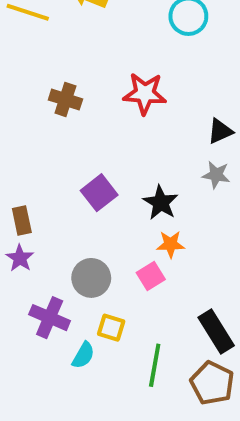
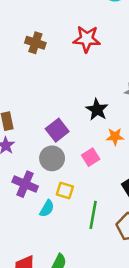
purple square: (99, 193) -> (57, 130), moved
orange star: (171, 244) -> (115, 137), moved

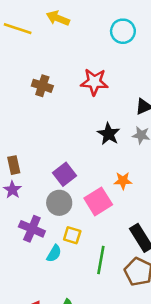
black star: (97, 110) -> (109, 134), moved
pink square: (91, 157) -> (98, 201), size x1.5

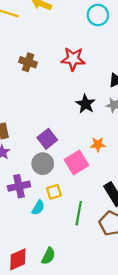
purple cross: (32, 229) -> (19, 186), turned -35
yellow square: (72, 235) -> (54, 192), turned -35

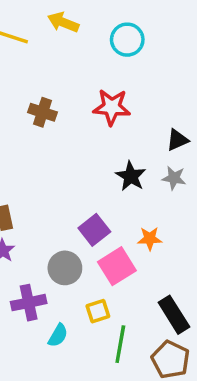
cyan circle: (98, 15) -> (127, 40), moved
purple square: (47, 139) -> (94, 230), moved
yellow square: (54, 192) -> (98, 311), moved

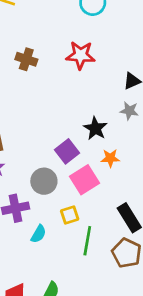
black star: (131, 176) -> (95, 128), moved

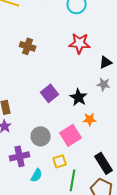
red star: (81, 55) -> (80, 43), moved
purple square: (67, 151) -> (50, 93), moved

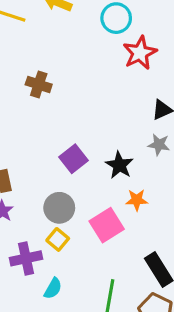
red star: (80, 43) -> (140, 53), moved, turned -30
gray circle: (41, 136) -> (59, 208), moved
yellow square: (60, 161) -> (58, 239), moved, turned -32

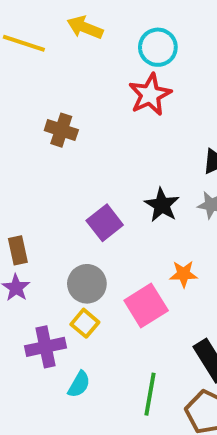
red star: (140, 53) -> (150, 95), moved
black star: (119, 165) -> (162, 205), moved

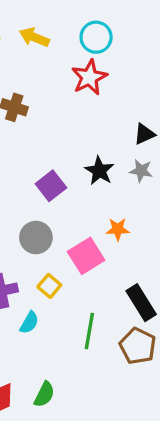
yellow arrow: (85, 28) -> (34, 37), moved
yellow square: (85, 323) -> (49, 286), moved

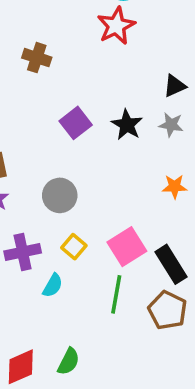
purple square: (51, 186) -> (76, 123), moved
orange star: (118, 229) -> (175, 187), moved
pink square: (86, 256) -> (127, 247), moved

